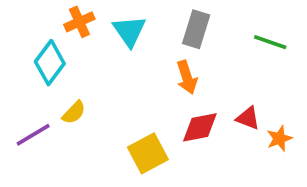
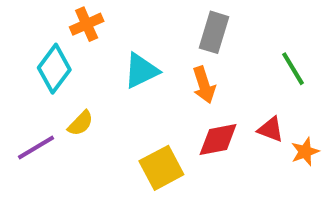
cyan triangle: (129, 31) -> (141, 71), moved, turned 39
green line: (270, 42) -> (293, 69), moved, turned 40

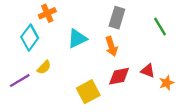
green line: (293, 69) -> (160, 27), moved

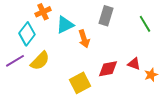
cyan triangle: (77, 39) -> (65, 25), moved
orange arrow: (111, 46) -> (84, 39), moved
yellow semicircle: (44, 67) -> (40, 61), size x1.5
purple line: (20, 81) -> (15, 61), moved

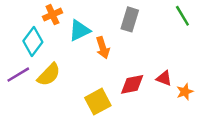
green line: (145, 24) -> (182, 16), moved

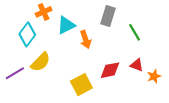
green line: (182, 16) -> (135, 32), moved
purple line: (18, 75) -> (15, 73), moved

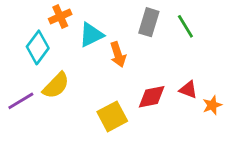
green line: (135, 32) -> (185, 26), moved

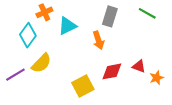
green line: (185, 26) -> (147, 13), moved, turned -30
orange arrow: (118, 55) -> (98, 40), moved

